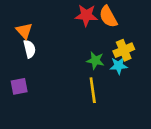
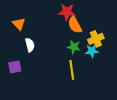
orange semicircle: (108, 17) -> (75, 25), moved
white semicircle: (29, 49) -> (30, 45), moved

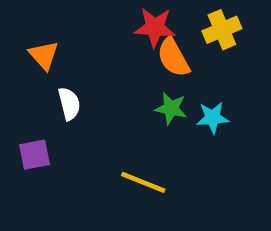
yellow cross: (96, 39) -> (222, 30), moved
yellow line: (72, 70) -> (143, 182), moved, turned -60

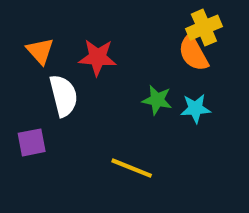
red star: (155, 27) -> (98, 57), moved
orange semicircle: (173, 57) -> (193, 53), moved
white semicircle: (69, 104) -> (64, 96), size x1.4

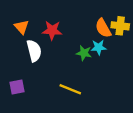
yellow cross: (204, 28) -> (120, 26), moved, turned 30
cyan star: (195, 108) -> (99, 47), moved
purple square: (32, 142) -> (17, 87), moved

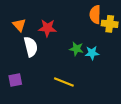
orange semicircle: (103, 28) -> (95, 15), moved, turned 30
cyan star: (99, 47) -> (92, 53), moved

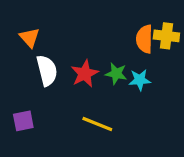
orange semicircle: (95, 15) -> (144, 39), moved
red star: (47, 28) -> (85, 74), moved, turned -30

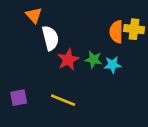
orange triangle: (30, 37) -> (34, 15), moved
white semicircle: (47, 70) -> (50, 38), moved
yellow line: (97, 124) -> (63, 100), moved

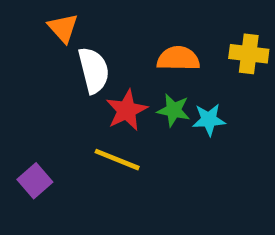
orange semicircle: (116, 32) -> (178, 59), moved, turned 90
purple square: (19, 98) -> (35, 181), turned -30
yellow line: (63, 100) -> (117, 160), moved

